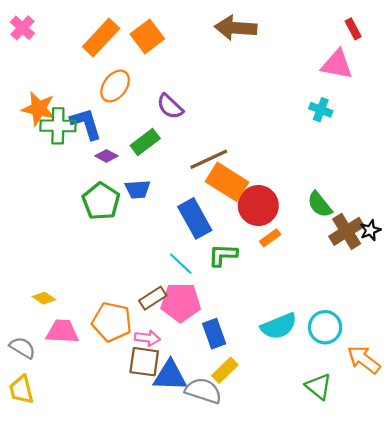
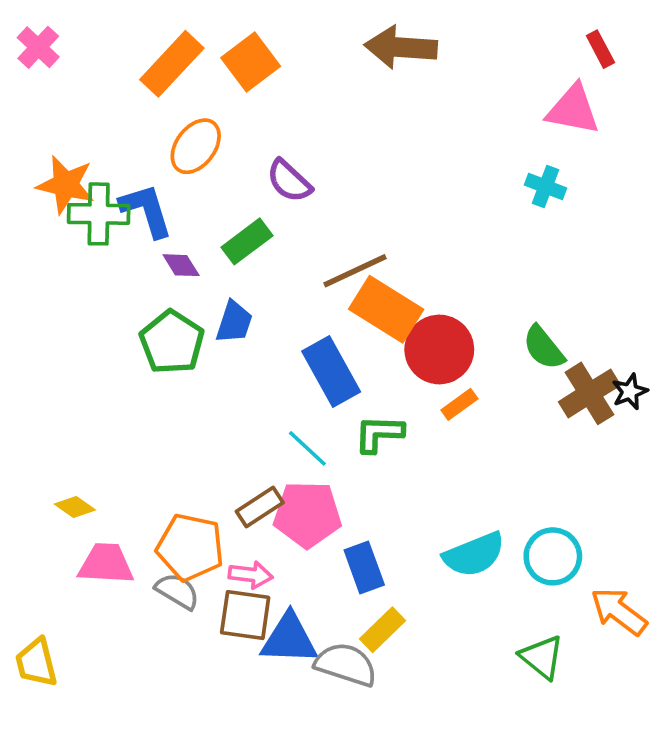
purple diamond: (106, 156) -> (181, 265), turned 30
blue trapezoid: (138, 189) -> (234, 322), turned -68
gray semicircle: (22, 348) -> (177, 591), moved

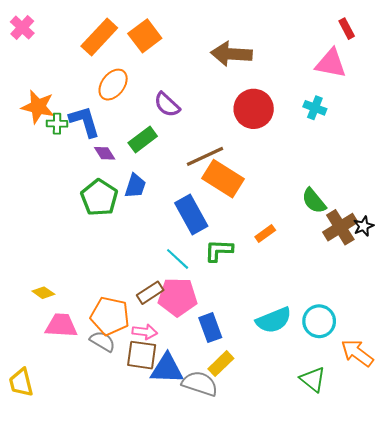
brown arrow: (401, 47) -> (231, 54), moved
green cross: (99, 214) -> (57, 124), size x0.6
red circle: (439, 349) -> (254, 109), moved

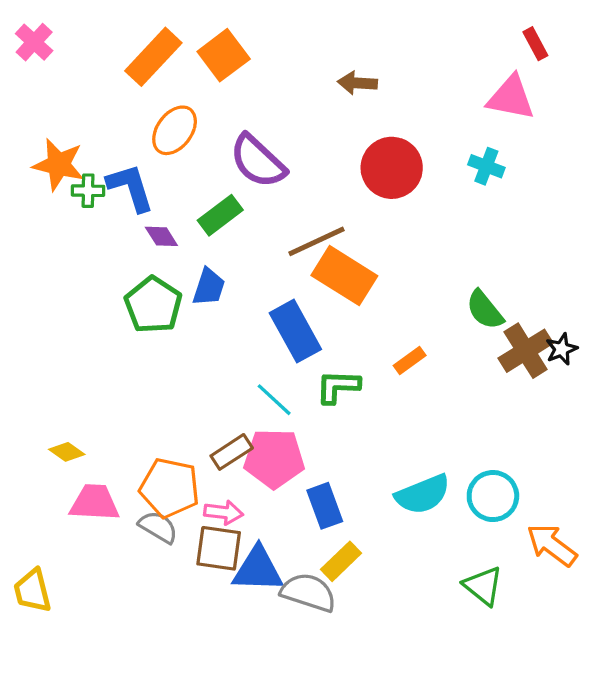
brown arrow: (231, 54) -> (357, 83), size x0.6
purple semicircle: (167, 105) -> (258, 161), size x1.4

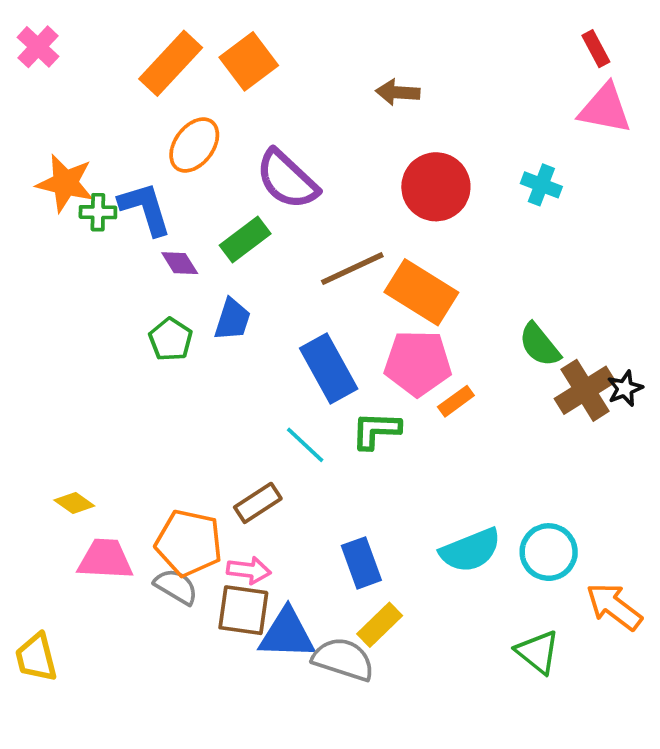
pink triangle: (511, 98) -> (605, 109), moved
orange rectangle: (344, 276) -> (421, 292), moved
green pentagon: (153, 305) -> (171, 339), size x0.7
pink pentagon: (274, 458) -> (418, 363), moved

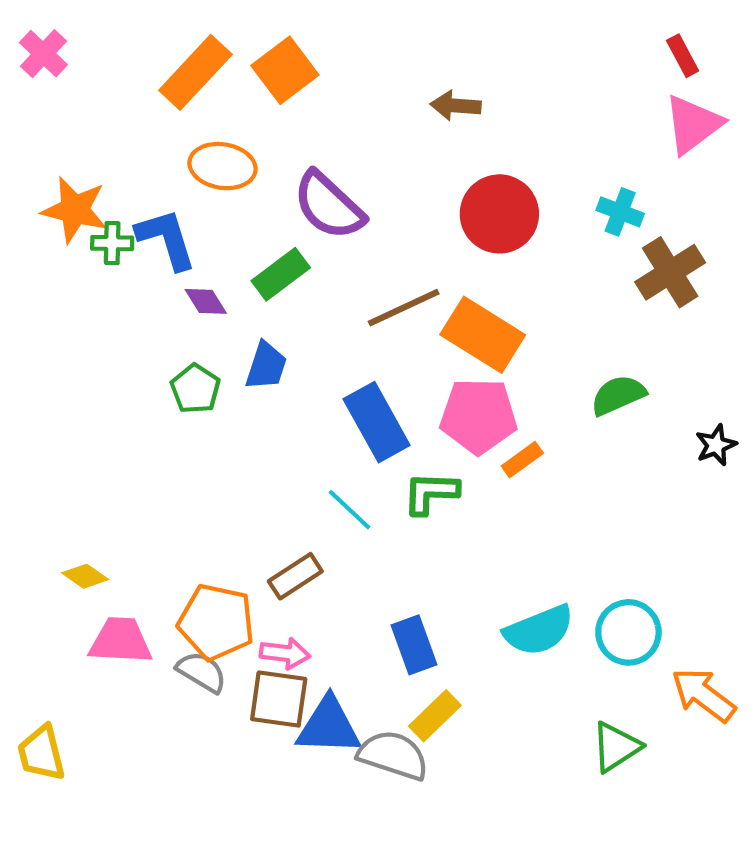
pink triangle: (605, 109) -> (693, 124), turned -48
orange ellipse: (194, 145) -> (222, 166), turned 62
green semicircle: (540, 345) -> (618, 395), turned 105
brown cross: (585, 390) -> (670, 272), moved
green triangle: (538, 652) -> (616, 747), turned 48

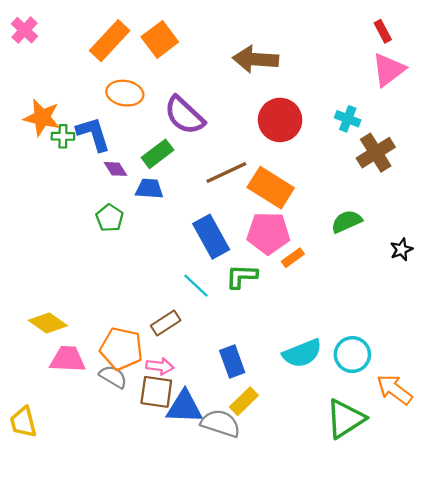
brown arrow: (456, 106) -> (256, 59), size x1.6
blue trapezoid: (266, 366) -> (149, 189), moved, turned -104
yellow diamond: (85, 576) -> (48, 323), size x1.5
green triangle: (616, 747) -> (345, 419), size x1.4

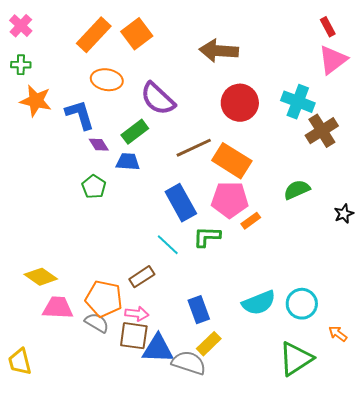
cyan cross: (348, 119) -> (298, 102), size x1.5
green cross: (63, 136) -> (21, 65), moved
orange arrow: (394, 390) -> (338, 334), size x0.6

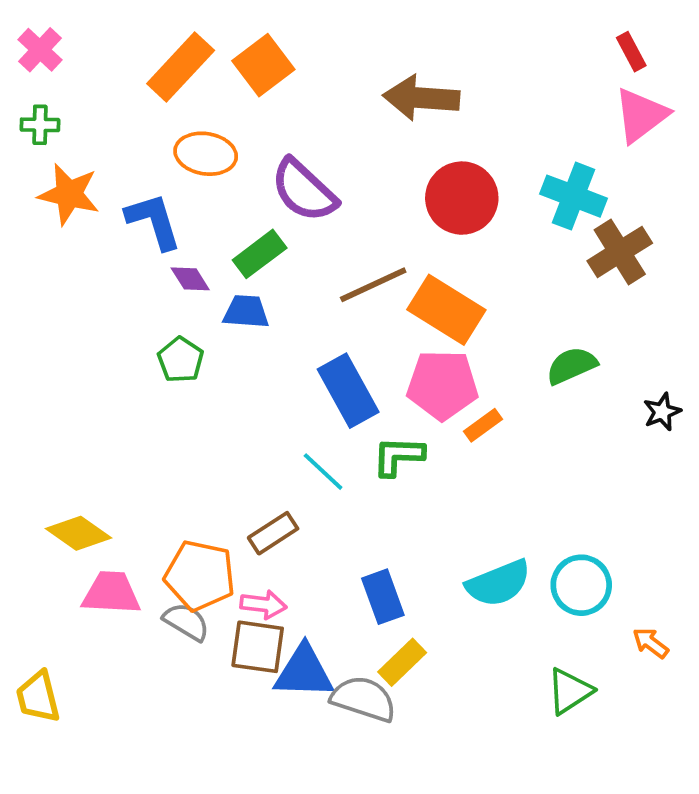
green triangle: (296, 359) -> (570, 691), size x0.7

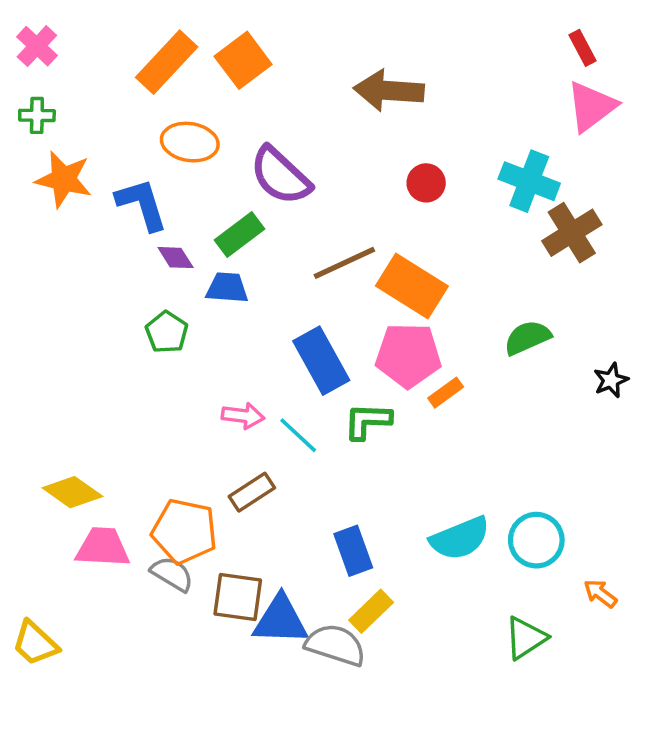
red circle: (462, 198) -> (426, 183), size x0.6
pink arrow: (263, 604) -> (243, 416), moved
yellow trapezoid: (38, 697) -> (35, 643), turned -33

